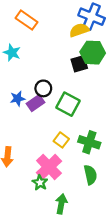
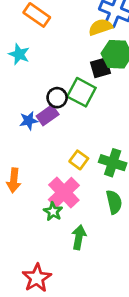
blue star: (18, 99) -> (29, 121), moved
green square: (68, 104) -> (81, 92), moved

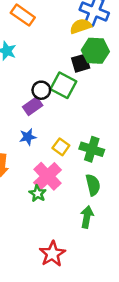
blue star: (29, 121) -> (28, 137), moved
green arrow: (79, 237) -> (87, 217), moved
red star: (37, 278) -> (52, 254), moved

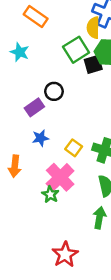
yellow semicircle: (81, 26) -> (93, 28), turned -70
green square: (63, 85) -> (76, 50), moved, turned 30
purple rectangle: (33, 106) -> (34, 107), moved

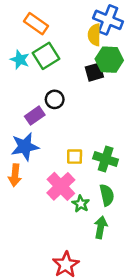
green square: (76, 50) -> (46, 56), moved
blue star: (40, 138) -> (25, 147), moved, size x1.6
yellow square: (74, 148) -> (75, 157), turned -35
green star: (50, 194) -> (81, 204), moved

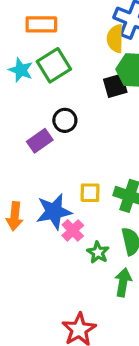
orange rectangle: (36, 24) -> (41, 24), turned -35
blue star: (25, 147) -> (54, 212), moved
pink cross: (61, 186) -> (73, 230), size x0.6

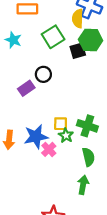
green square: (54, 65) -> (53, 37), moved
green star: (98, 252) -> (66, 135), moved

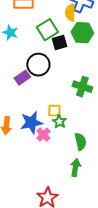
black square: (78, 51) -> (59, 43), moved
black circle: (43, 74) -> (38, 65), size x1.5
green cross: (87, 126) -> (82, 87), moved

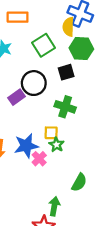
black square: (59, 43) -> (66, 72), moved
green cross: (82, 87) -> (65, 107), moved
green semicircle: (80, 142) -> (79, 182), moved, turned 42
green arrow: (75, 168) -> (54, 206), moved

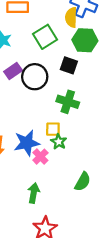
black square: (66, 72) -> (69, 65), turned 35
purple rectangle: (16, 97) -> (13, 71), moved
green arrow: (54, 206) -> (34, 193), moved

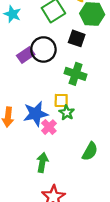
purple rectangle: (13, 71) -> (26, 55), moved

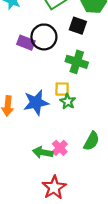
purple rectangle: (26, 55) -> (26, 43), turned 56
pink cross: (49, 127) -> (60, 148), moved
green arrow: (42, 162) -> (43, 152), turned -90

